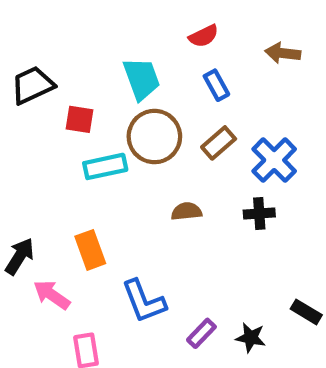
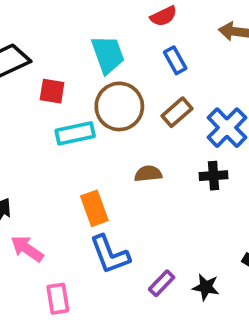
orange rectangle: (90, 250) -> (94, 208), moved

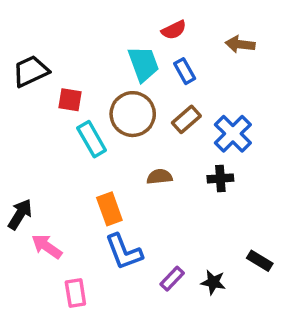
cyan trapezoid: (108, 55) -> (143, 64), moved
cyan rectangle: (75, 133) -> (92, 139), turned 72

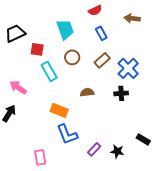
cyan trapezoid: (143, 64) -> (65, 29), moved
brown circle: (133, 114) -> (72, 57), size x0.6
orange rectangle: (109, 209) -> (59, 110), turned -48
pink arrow: (47, 246) -> (18, 87), moved

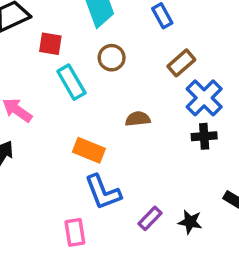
brown rectangle: (102, 60) -> (181, 63), moved
blue cross: (128, 68) -> (204, 98), moved
black cross: (121, 93) -> (204, 136), moved
pink rectangle: (40, 157) -> (75, 232), moved

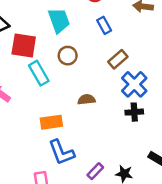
red square: (50, 44) -> (24, 45), size x1.5
orange rectangle: (89, 150) -> (51, 122), turned -30

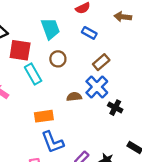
blue rectangle: (104, 25) -> (89, 33), turned -32
blue cross: (134, 84) -> (97, 87), moved
black cross: (134, 112) -> (115, 108), turned 32

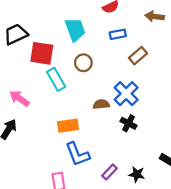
blue rectangle: (89, 33) -> (118, 34), turned -40
brown rectangle: (101, 62) -> (138, 56), moved
black cross: (115, 108) -> (128, 123), moved

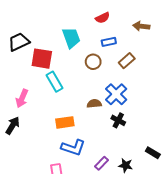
brown circle: (83, 63) -> (93, 62), moved
pink arrow: (19, 98) -> (22, 98), turned -102
blue L-shape: (77, 154) -> (73, 148), turned -50

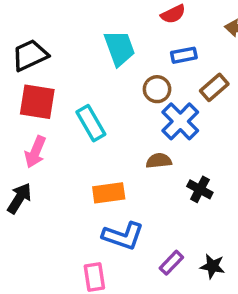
red square: (42, 59) -> (37, 102), moved
blue cross: (116, 94) -> (180, 121), moved

